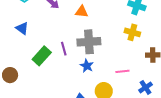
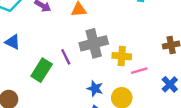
yellow cross: (132, 32) -> (122, 56), moved
blue star: (87, 66) -> (95, 89), moved

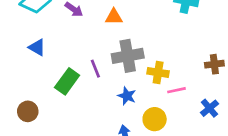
blue star: (95, 89) -> (127, 96), moved

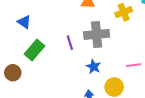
yellow cross: (158, 72) -> (124, 12), moved, turned -35
green rectangle: (67, 81) -> (34, 50), moved

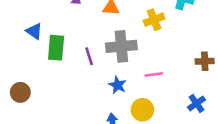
green rectangle: (34, 50) -> (56, 48), moved, turned -36
pink line: (134, 65) -> (154, 74), moved

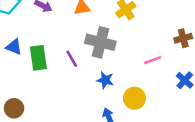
gray cross: (121, 46) -> (100, 42), turned 32
pink line: (154, 74) -> (153, 60), moved

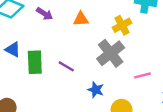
gray cross: (100, 42) -> (111, 53), moved, turned 32
purple line: (72, 59) -> (66, 66), turned -35

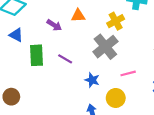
purple arrow: (45, 14) -> (54, 25), moved
blue triangle: (13, 49) -> (16, 35), moved
pink line: (142, 75) -> (128, 73), moved

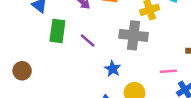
gray cross: (105, 47) -> (134, 35), turned 35
pink line: (128, 73) -> (168, 71), moved

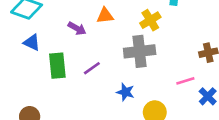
purple line: (88, 41) -> (92, 68), turned -63

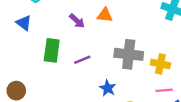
yellow cross: (150, 20) -> (160, 64), moved, turned 30
blue triangle: (32, 42) -> (24, 23), moved

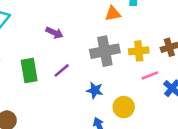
orange triangle: (105, 15) -> (113, 14), moved
purple arrow: (77, 21) -> (54, 33), moved

